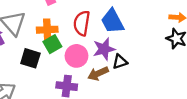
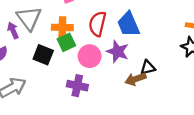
purple star: (104, 49) -> (118, 52), turned 30
black triangle: (120, 62) -> (148, 67), moved
brown arrow: (98, 74) -> (135, 79), moved

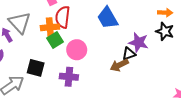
red semicircle: (97, 24) -> (63, 17), moved
purple star: (118, 52) -> (139, 42), moved
black square: (43, 55) -> (36, 68), moved

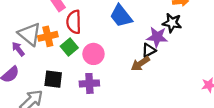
orange cross: (50, 27) -> (48, 36), moved
black star: (165, 31) -> (172, 23), moved

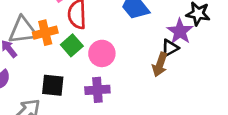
gray triangle: (30, 34) -> (23, 30), turned -45
purple star: (157, 37) -> (180, 31), turned 30
brown arrow: (140, 64) -> (160, 64), turned -36

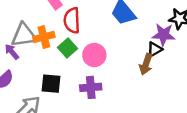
purple star: (180, 31) -> (163, 35), turned -30

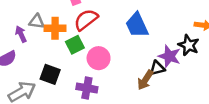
red semicircle: (72, 20) -> (86, 20), turned 40
gray triangle: (24, 35) -> (37, 21), size x0.6

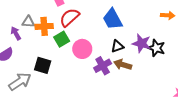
black star: (189, 45) -> (156, 48), moved
black triangle: (157, 68) -> (117, 46), moved
brown arrow: (145, 80) -> (123, 65), turned 78
purple cross: (87, 88) -> (103, 66), moved, turned -36

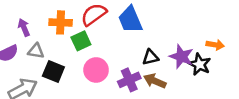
orange arrow: (168, 15) -> (215, 45), moved
blue trapezoid: (112, 19) -> (130, 20), moved
gray triangle: (28, 22) -> (36, 51), moved
pink circle: (82, 49) -> (96, 70), moved

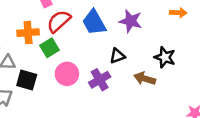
orange arrow: (215, 45) -> (178, 13), moved
purple star: (181, 57) -> (131, 21), moved
brown arrow: (155, 81) -> (145, 79), moved

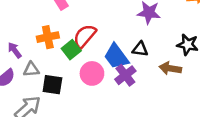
red semicircle: (59, 21) -> (85, 36), moved
blue trapezoid: (94, 22) -> (116, 56), moved
black triangle: (117, 56) -> (140, 49), turned 35

